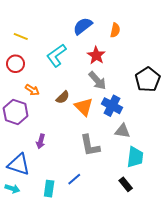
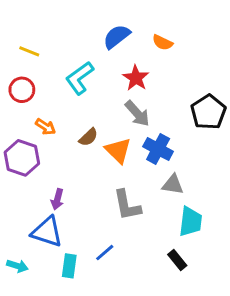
orange semicircle: (115, 30) -> (162, 42), turned 104
blue triangle: (19, 164) -> (47, 232), moved

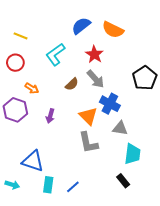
orange semicircle: (162, 42) -> (113, 30), size x1.5
brown semicircle: (88, 137) -> (72, 84), moved
orange triangle: (118, 150) -> (88, 116), moved
purple arrow: (57, 199) -> (50, 116), moved
blue line: (105, 253) -> (73, 187), moved

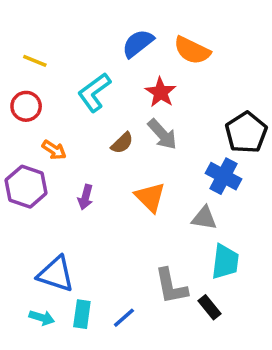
blue cross: (110, 104) -> (223, 176), moved
gray L-shape: (88, 143) -> (171, 286), moved
cyan arrow: (12, 185) -> (42, 318), moved

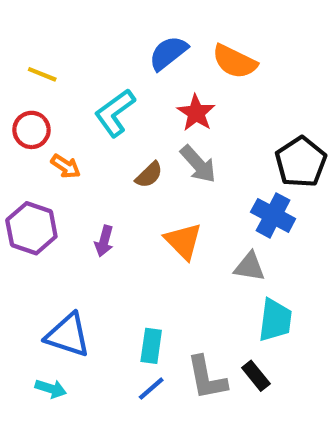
orange arrow: (54, 150) -> (66, 166), moved
gray L-shape: (171, 286) -> (207, 378), moved
cyan rectangle: (82, 314) -> (151, 346), moved

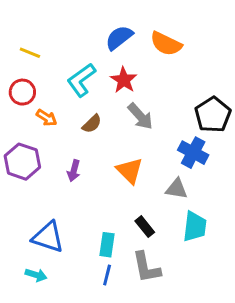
red star: (196, 113) -> (124, 80), moved
brown semicircle: (149, 175) -> (92, 124), moved
black rectangle: (256, 376) -> (145, 227), moved
blue line: (151, 389) -> (107, 275), turned -35

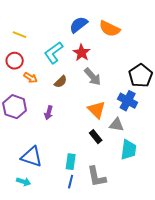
orange triangle: (130, 171) -> (97, 110), moved
black rectangle: (145, 227) -> (96, 137), moved

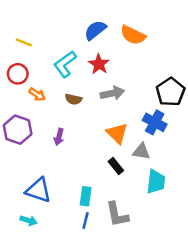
gray arrow: (93, 77) -> (112, 93), turned -60
brown semicircle: (61, 82) -> (73, 99), turned 56

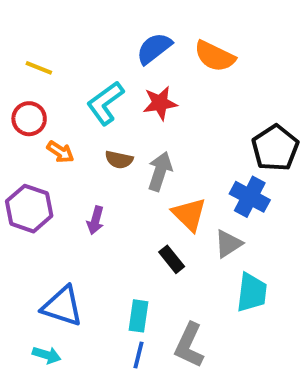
red star: (99, 64) -> (160, 103), turned 30
gray arrow: (112, 93) -> (160, 171), moved, turned -60
gray triangle: (141, 151) -> (228, 244), turned -42
black rectangle: (116, 166) -> (172, 259), moved
gray L-shape: (117, 214) -> (189, 345), turned 36

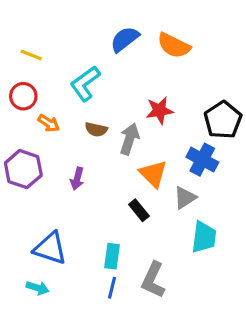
red star: (160, 103) -> (160, 110), moved

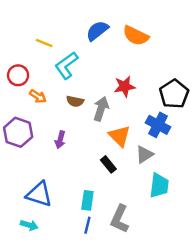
yellow line: (31, 55) -> (44, 43), moved

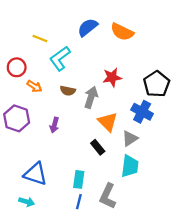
cyan trapezoid: (159, 186) -> (130, 166), moved

